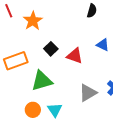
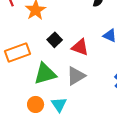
gray triangle: (88, 93) -> (76, 76), moved

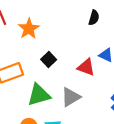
red triangle: (80, 47) -> (86, 67), moved

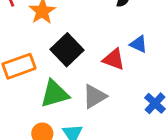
black square: (49, 60) -> (67, 50), size x1.6

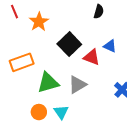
black square: (67, 50) -> (69, 44), moved

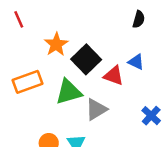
black semicircle: (99, 12) -> (139, 19), moved
orange star: (39, 22) -> (56, 44), moved
green triangle: (48, 83) -> (69, 92), moved

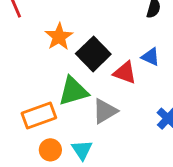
orange rectangle: (27, 82) -> (39, 116), moved

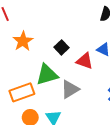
orange star: (59, 37) -> (23, 41), moved
black square: (93, 54) -> (62, 47), size x0.6

